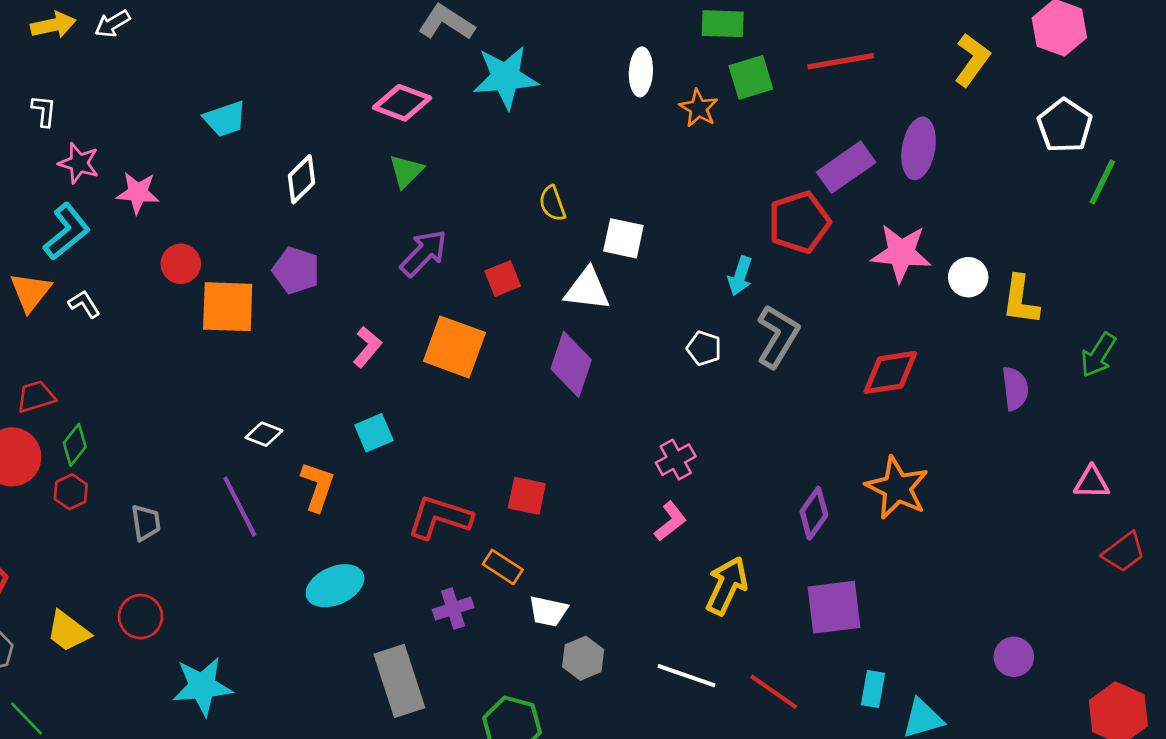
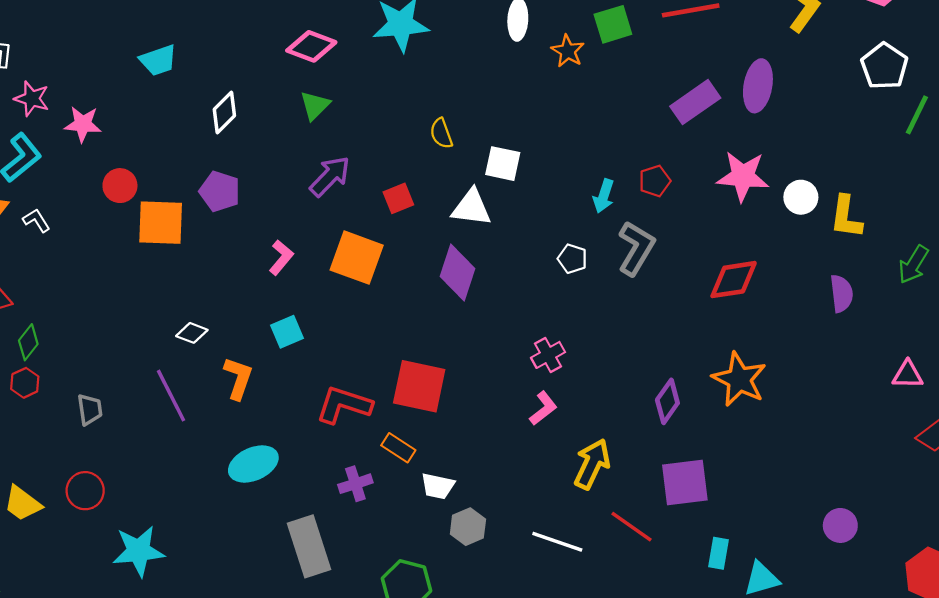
red pentagon: (799, 222) -> (655, 181), moved, size x0.6
red square: (527, 496) -> (419, 386), size x1.6
red line: (774, 692) -> (632, 527), moved

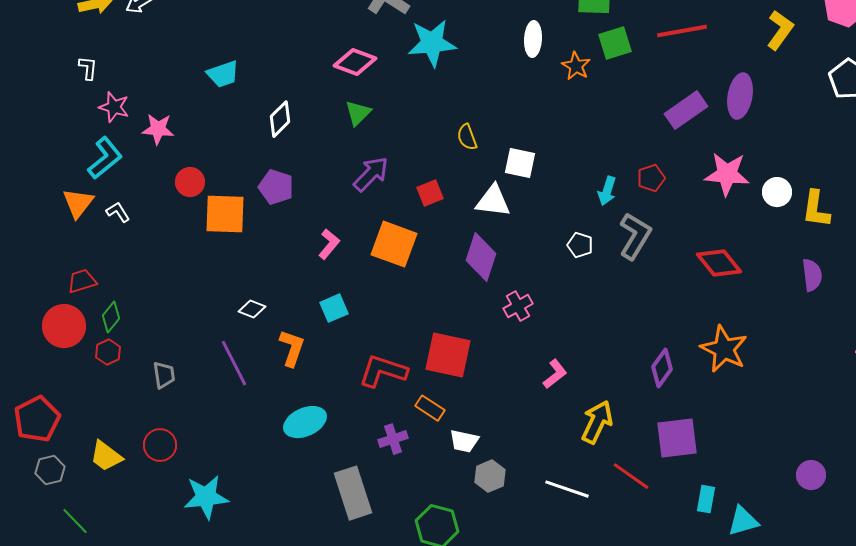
red diamond: (734, 280) -> (719, 263), turned 60
pink cross: (548, 355) -> (518, 306), moved

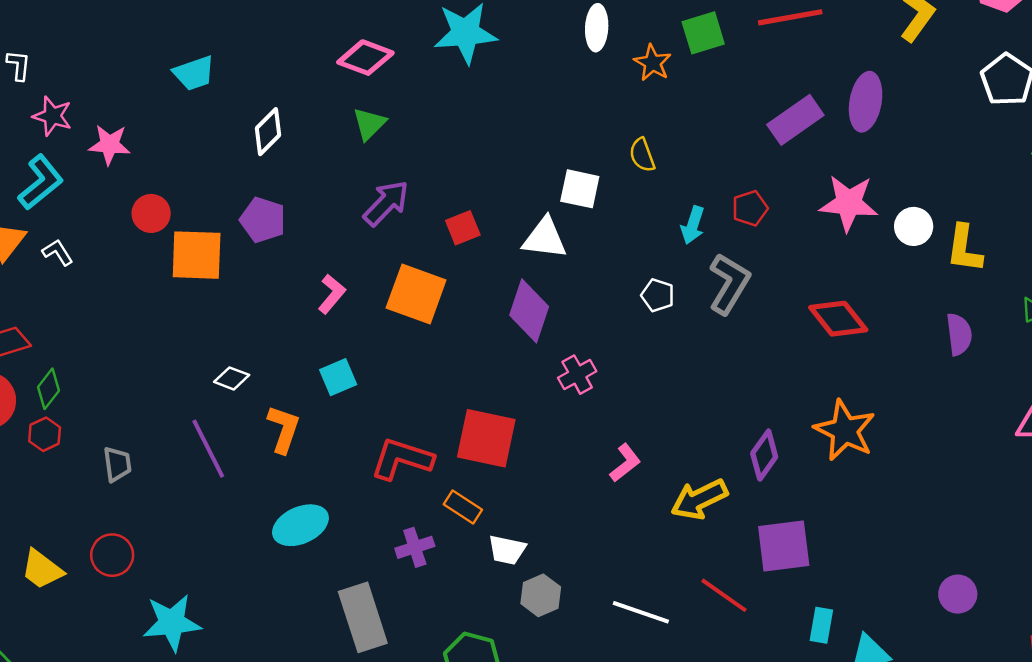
yellow semicircle: (467, 137) -> (642, 155), moved
yellow arrow: (597, 422) -> (699, 499), moved, turned -141

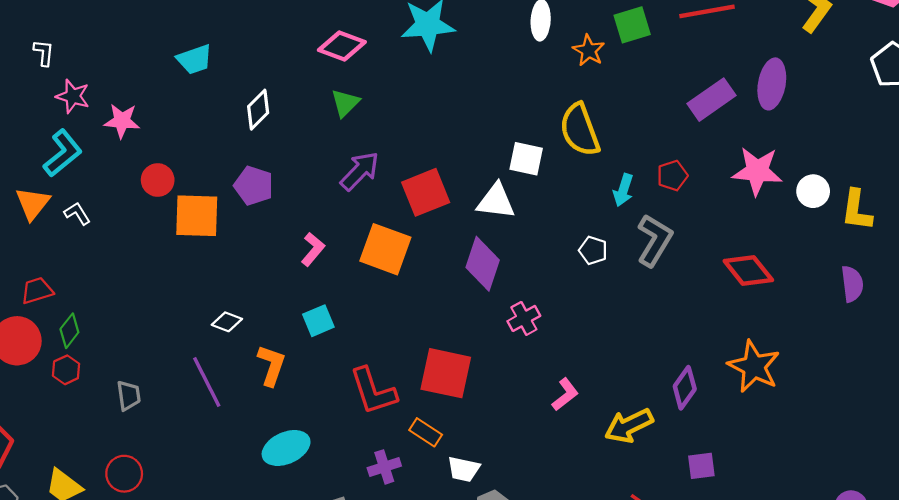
yellow semicircle: (642, 155) -> (580, 130), size x1.8
red square: (463, 228) -> (426, 192), size x1.6
red L-shape: (402, 459) -> (373, 391), turned -126
purple square: (784, 546) -> (701, 466), size x0.6

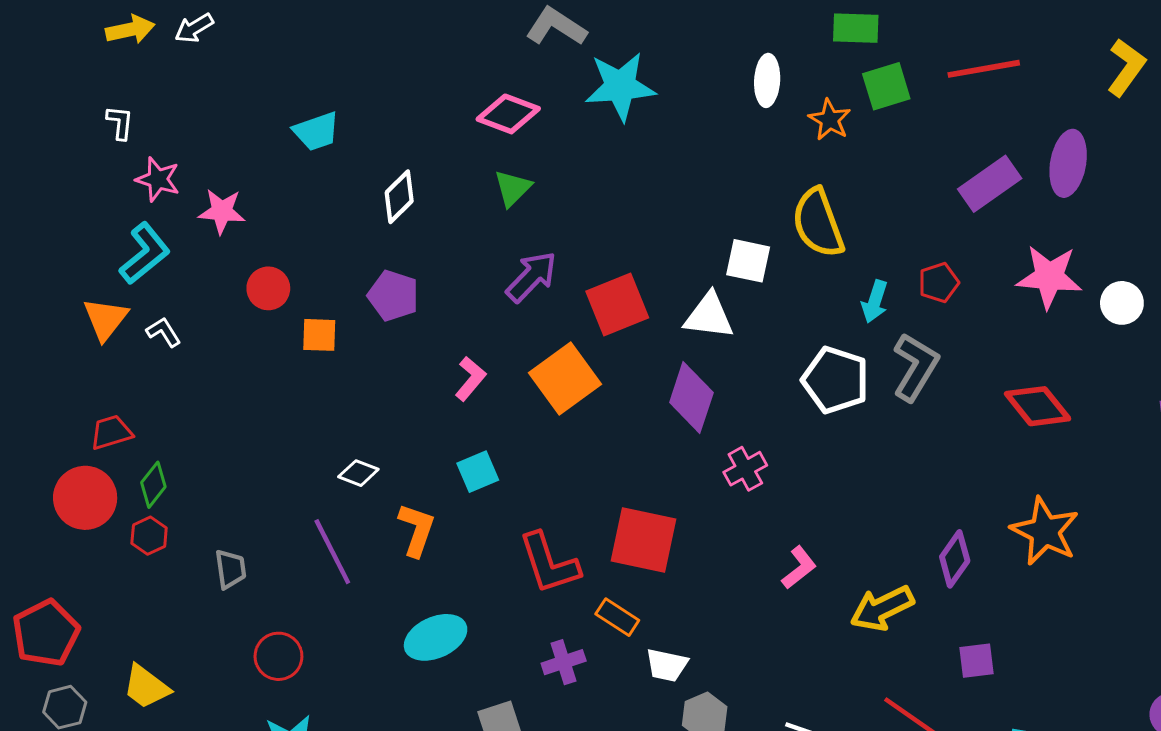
orange square: (197, 216) -> (319, 335), size x0.6
orange square: (385, 249) -> (565, 379), turned 34
white pentagon: (593, 250) -> (835, 380), size x1.8
red circle: (124, 474) -> (278, 656), moved

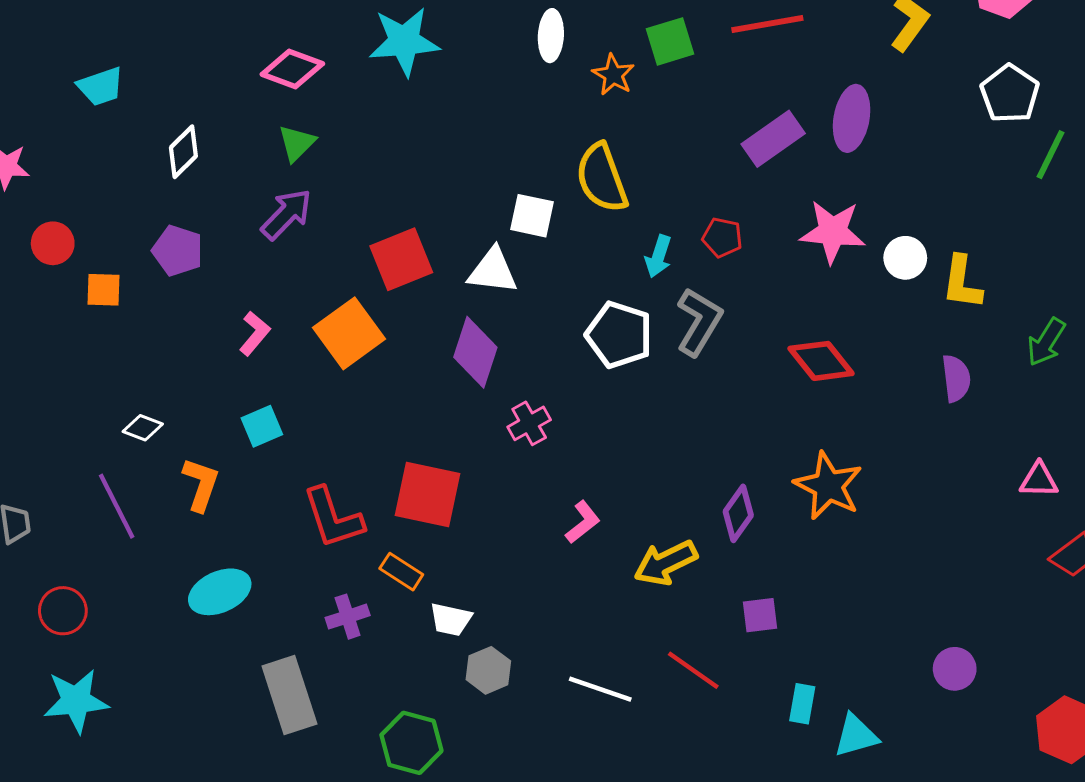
purple arrow: (532, 277) -> (287, 214), moved
red pentagon: (939, 283) -> (722, 237), turned 30

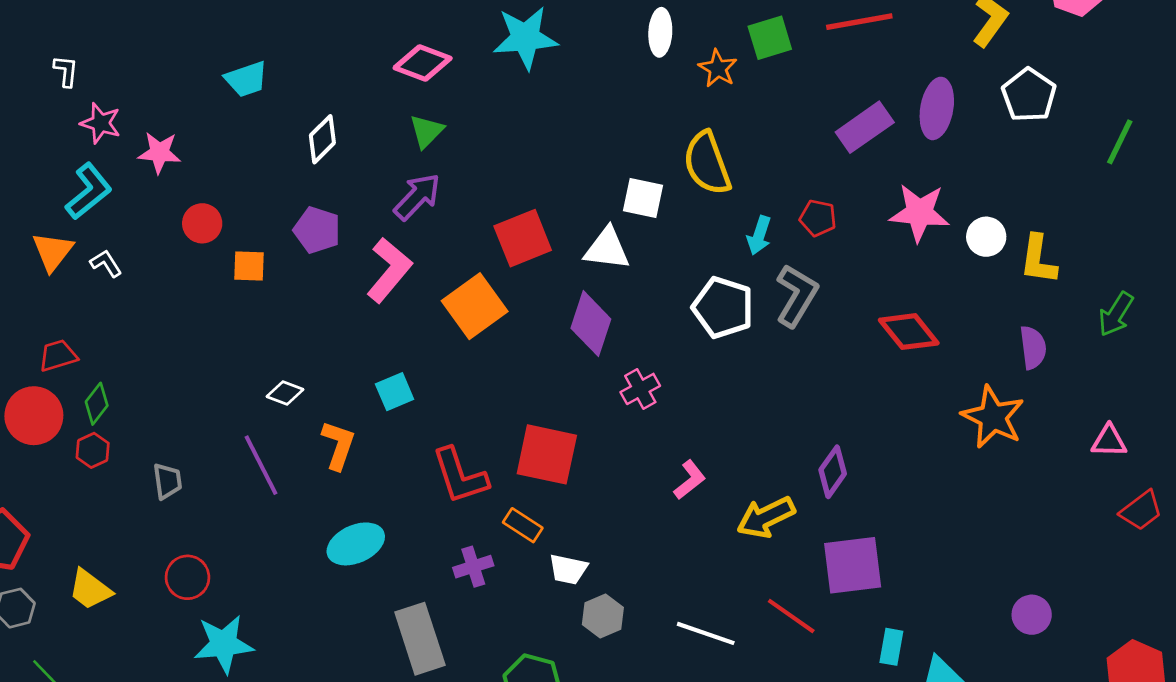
white pentagon: (1010, 94) -> (1029, 95), moved
pink L-shape: (255, 333) -> (389, 270), moved, size x1.6
orange star: (828, 486) -> (993, 417), moved
red circle: (63, 611) -> (187, 577), moved
purple square: (760, 615) -> (853, 565), size x1.8

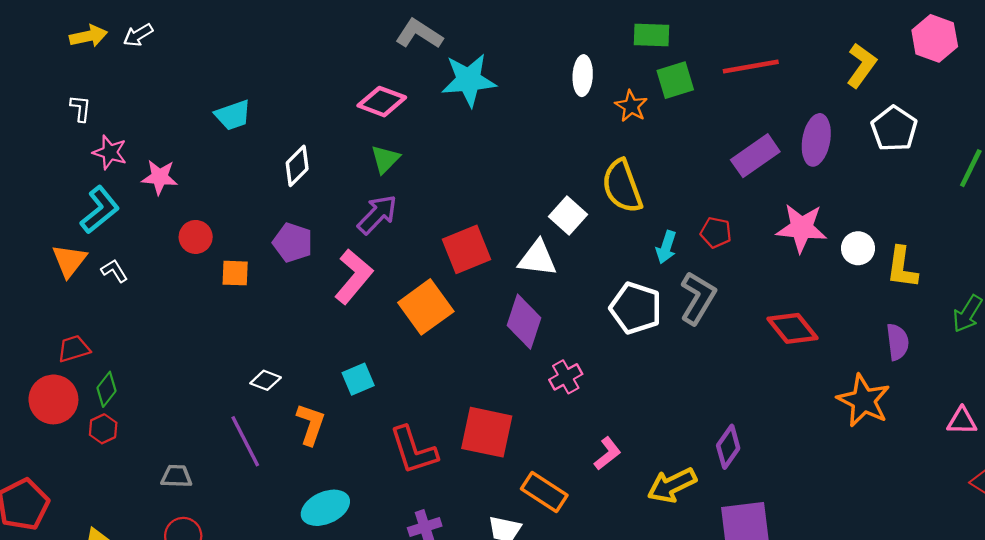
white square: (643, 198) -> (568, 216), turned 30
gray trapezoid: (167, 481) -> (176, 476), moved, turned -80
orange rectangle: (523, 525) -> (544, 492), moved, size x1.4

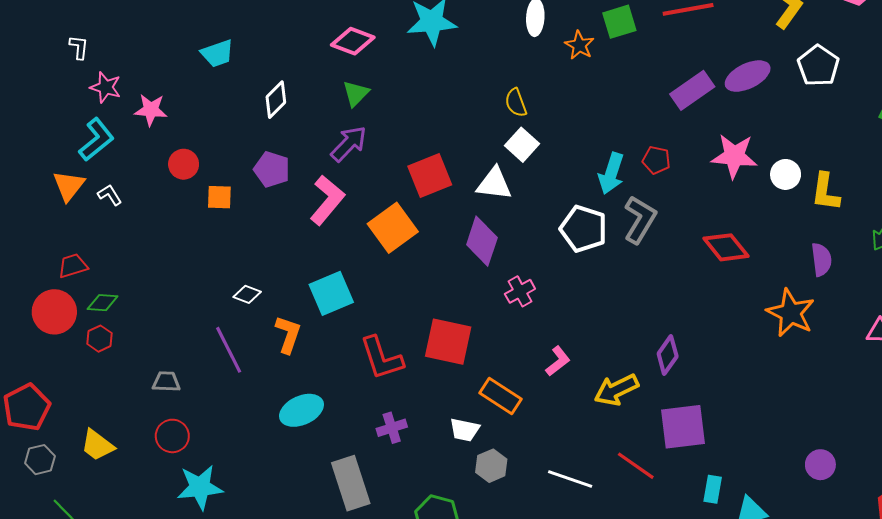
purple ellipse: (816, 140) -> (748, 76), turned 54
yellow semicircle: (622, 186) -> (516, 103), moved, size x0.6
cyan arrow: (666, 247) -> (611, 173), size x1.4
cyan square: (358, 379) -> (331, 293), size x1.5
green diamond: (106, 389) -> (103, 303), turned 56

